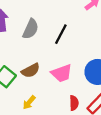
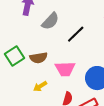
yellow arrow: (29, 102) -> (40, 86), moved

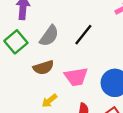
gray semicircle: (50, 21) -> (49, 36), moved
green square: (15, 56) -> (16, 42), moved

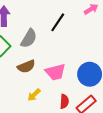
black line: (83, 35) -> (58, 22), moved

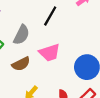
pink trapezoid: (55, 72) -> (50, 53), moved

